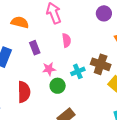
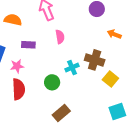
purple rectangle: (35, 48) -> (28, 45), turned -64
pink star: (49, 69) -> (17, 66), moved

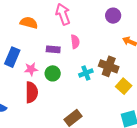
purple rectangle: (28, 45) -> (53, 49), moved
green circle: (52, 82) -> (53, 73), moved

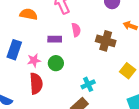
brown cross: (109, 66) -> (106, 41), moved
cyan cross: (86, 73) -> (88, 84), moved

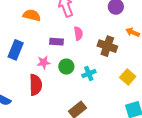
pink star: (34, 60) -> (44, 62), moved
green circle: (56, 63) -> (66, 67), moved
cyan cross: (88, 84) -> (89, 74), moved

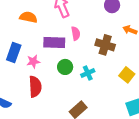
purple rectangle: (57, 42) -> (54, 42), size x1.5
pink star: (44, 62) -> (33, 61), moved

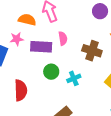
orange semicircle: (28, 17) -> (27, 20), moved
pink star: (33, 61) -> (17, 39), moved

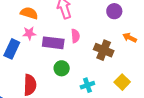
orange semicircle: (27, 20) -> (29, 13), moved
cyan cross: (74, 78) -> (87, 85), moved

